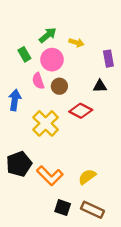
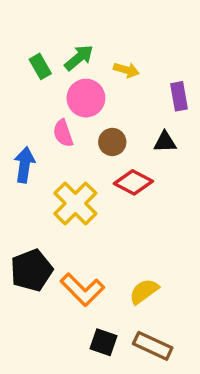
green rectangle: (24, 54) -> (40, 66), moved
brown circle: (59, 86) -> (112, 142), moved

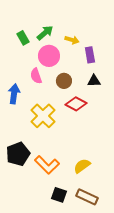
purple rectangle: (179, 96) -> (90, 55), moved

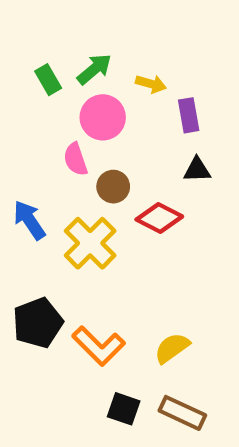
brown circle: (64, 81) -> (113, 187), moved
blue arrow: (14, 94) -> (29, 220), moved, turned -42

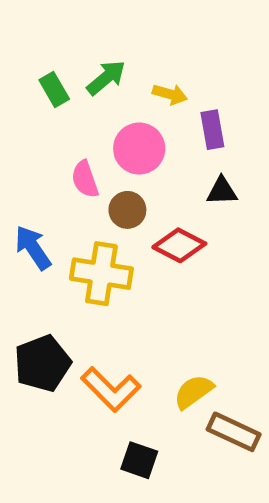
pink circle: (103, 117) -> (139, 149), moved
yellow cross: (90, 243) -> (101, 274), turned -36
brown rectangle: (182, 413) -> (234, 432), moved

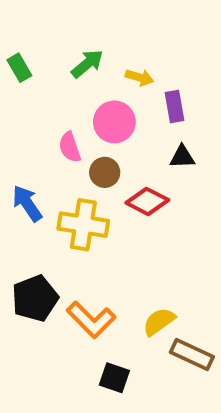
green rectangle: (54, 89) -> (19, 68), moved

